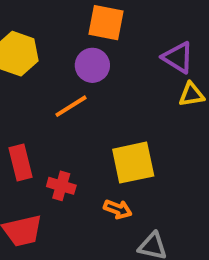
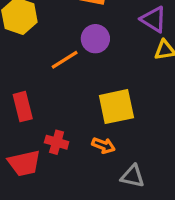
purple circle: (92, 65) -> (95, 39), moved
red cross: (61, 186) -> (57, 142), moved

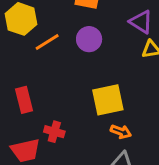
orange line: (65, 60) -> (47, 42), moved
orange arrow: (103, 145) -> (121, 132), moved

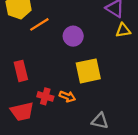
purple circle: (89, 39) -> (73, 36), moved
orange arrow: (121, 132) -> (67, 96), moved

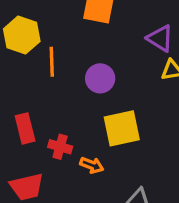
orange line: (39, 24) -> (52, 62), turned -60
red cross: (45, 96) -> (60, 147), moved

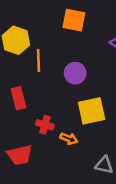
red rectangle: (25, 128) -> (18, 98), moved

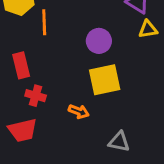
purple circle: (75, 73) -> (99, 41), moved
red cross: (45, 125) -> (36, 96), moved

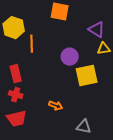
yellow square: (105, 80) -> (87, 76), moved
red cross: (36, 96) -> (16, 95), moved

